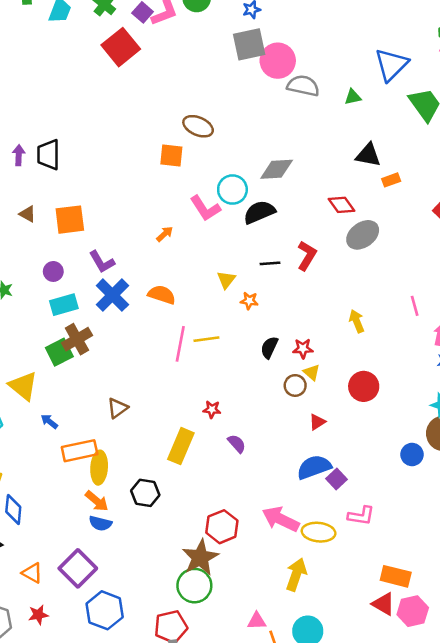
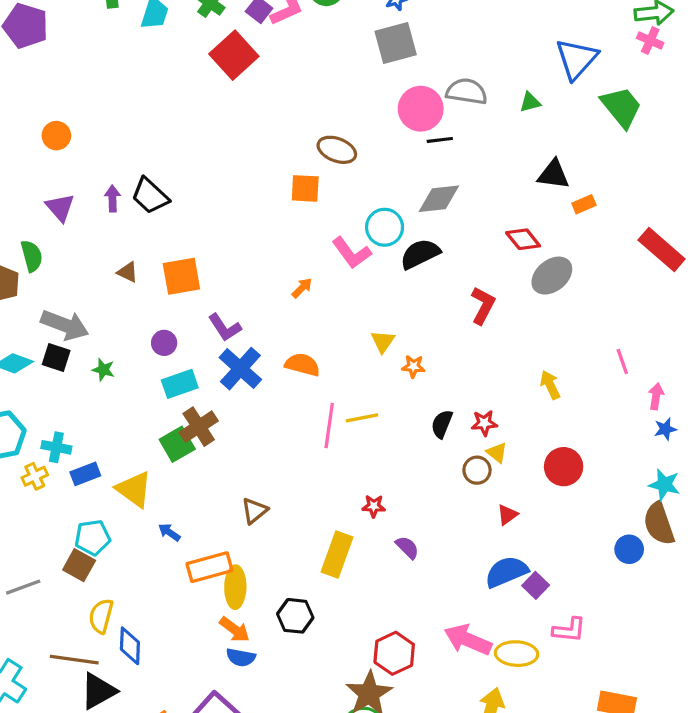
pink circle: (278, 61) -> (421, 109), moved
black trapezoid: (48, 155) -> (150, 196), turned -44
black line: (270, 263) -> (440, 140), moved

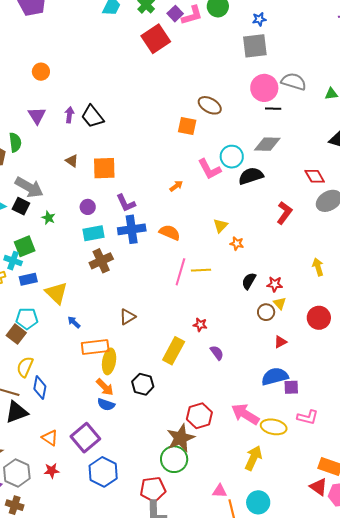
blue cross: (240, 369) -> (132, 229), turned 32
green square: (177, 444) -> (25, 246), moved
purple square: (536, 585) -> (291, 387), turned 35

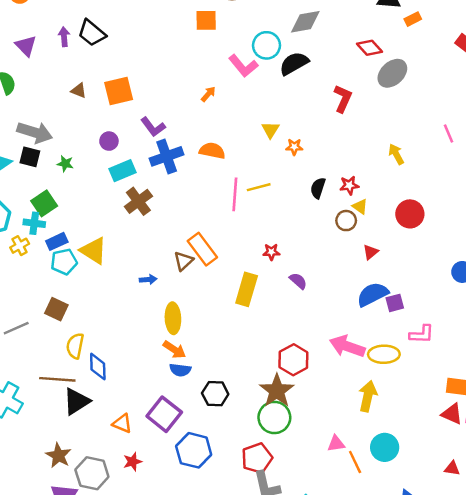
cyan pentagon: (27, 319) -> (64, 262), moved
blue arrow: (74, 322) -> (148, 280), moved, turned 144
orange rectangle: (95, 347) -> (202, 249), moved, turned 72
black hexagon: (143, 384) -> (215, 394), moved

